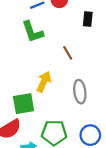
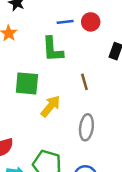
green square: (24, 104) -> (27, 83), moved

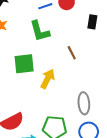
gray ellipse: (86, 127) -> (84, 103), moved

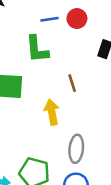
yellow arrow: (48, 79) -> (52, 112), moved, turned -48

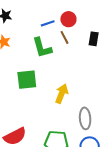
brown line: (72, 83) -> (65, 37), moved
yellow arrow: (52, 112) -> (62, 94), turned 42

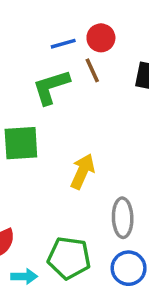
green L-shape: (42, 48) -> (51, 87), turned 85

